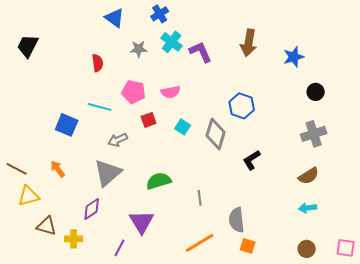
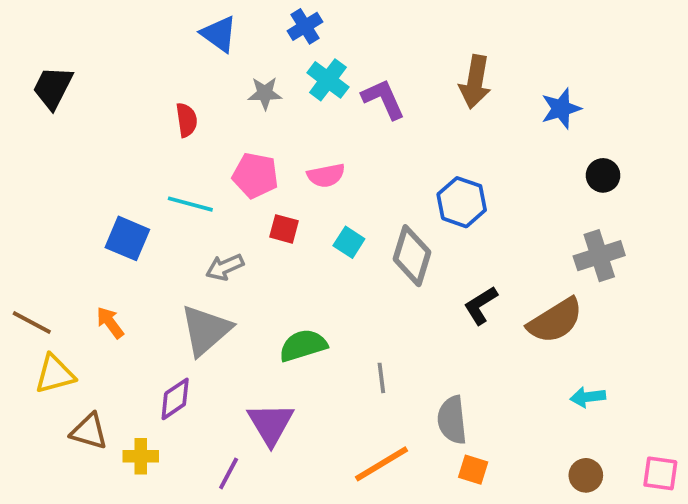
red square: (149, 120) -> (284, 229), turned 35
brown semicircle: (309, 176) -> (555, 321), moved, size x1.4

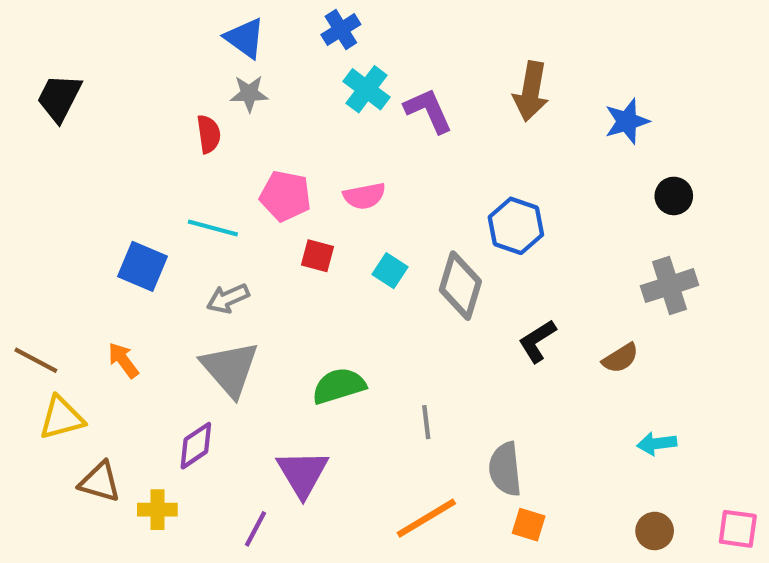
gray star: (265, 93) -> (249, 94), moved
gray arrow: (225, 267) -> (228, 298), moved
brown semicircle: (555, 321) -> (620, 358), size x0.6
gray triangle: (206, 330) -> (230, 369), turned -30

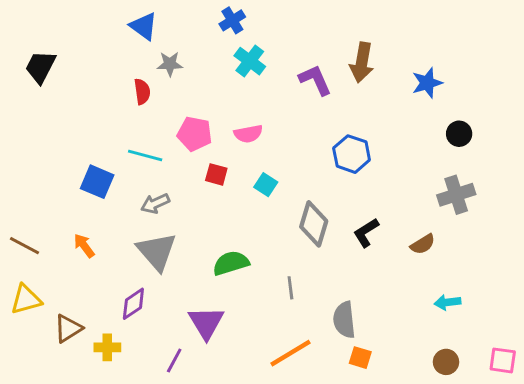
blue triangle: (245, 38) -> (144, 26), moved
purple L-shape: (428, 111) -> (315, 80), moved
gray diamond: (460, 286) -> (314, 224), moved
yellow triangle: (61, 418) -> (26, 299), moved
brown triangle: (100, 482) -> (68, 329), turned -48

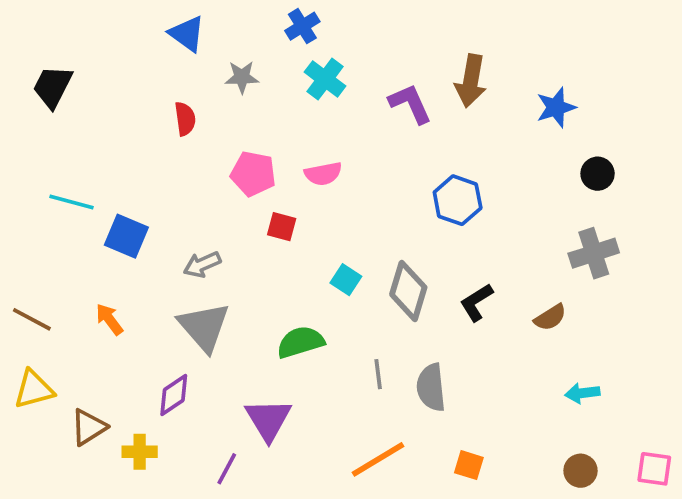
gray star: (170, 64) -> (242, 77), moved
cyan line: (145, 156) -> (72, 202), moved
cyan square: (266, 185) -> (346, 280), moved
gray semicircle: (344, 320) -> (431, 387), moved

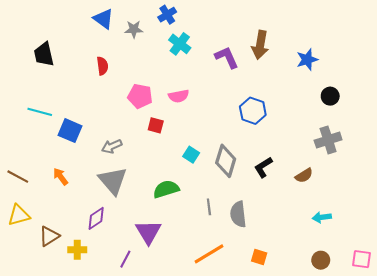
gray star: (242, 77) -> (134, 29), moved
black trapezoid: (53, 87) -> (44, 54), moved, turned -40

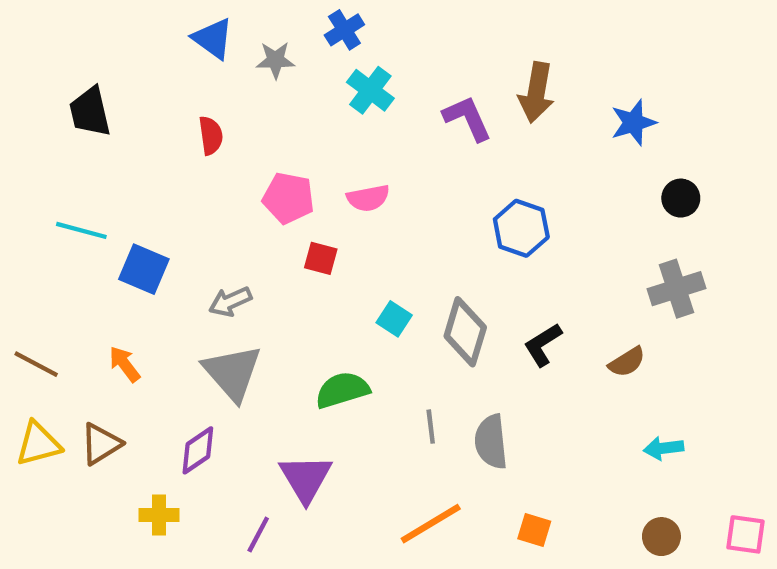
brown triangle: (49, 236) -> (101, 444), moved

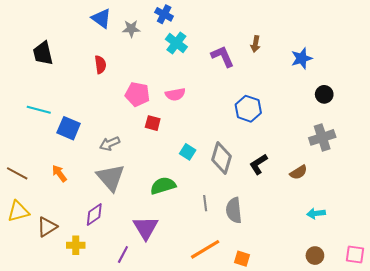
blue cross: (344, 30) -> (164, 14), turned -30
brown arrow: (536, 92) -> (255, 44), size x0.6
brown triangle: (101, 444) -> (47, 227), moved
orange square: (534, 530) -> (242, 259), moved

